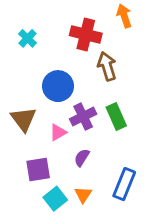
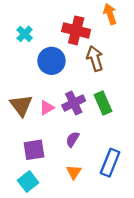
blue circle: (58, 86) -> (52, 61), moved
pink triangle: (58, 132) -> (47, 108), moved
cyan square: (55, 199) -> (28, 181), moved

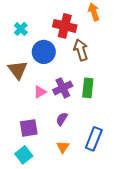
green rectangle: (103, 103) -> (88, 88), turned 30
brown triangle: (21, 105) -> (18, 70), moved

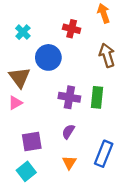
red cross: (65, 26) -> (72, 29), size x0.7
brown arrow: (81, 50) -> (107, 55), moved
purple cross: (63, 88) -> (69, 97), turned 36
pink triangle: (40, 92) -> (15, 103), moved

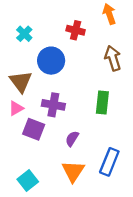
purple cross: (69, 97) -> (53, 105), moved
purple square: (32, 142) -> (34, 129), moved, turned 30
orange triangle: (69, 163) -> (73, 171), size x1.5

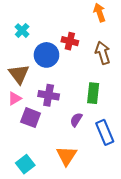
red cross: (76, 30) -> (70, 41), moved
purple semicircle: (72, 139) -> (76, 120), moved
blue rectangle: (109, 162) -> (105, 132), moved, turned -45

